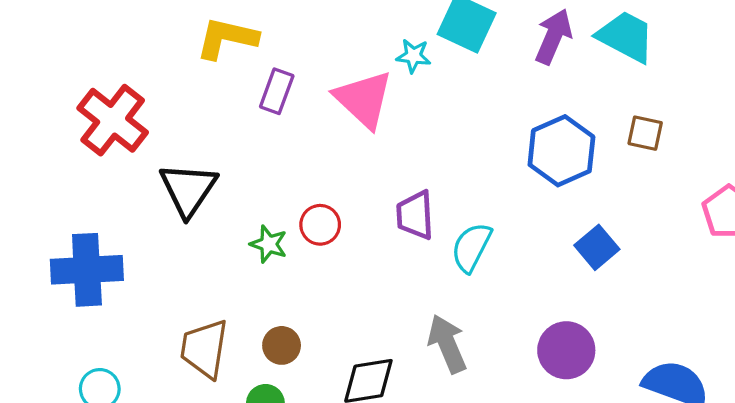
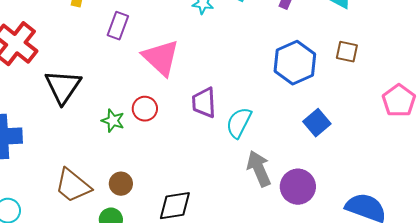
pink triangle: (364, 99) -> (161, 58), moved
gray arrow: (447, 344) -> (259, 169), moved
brown trapezoid: (204, 349) -> (73, 186), turned -60

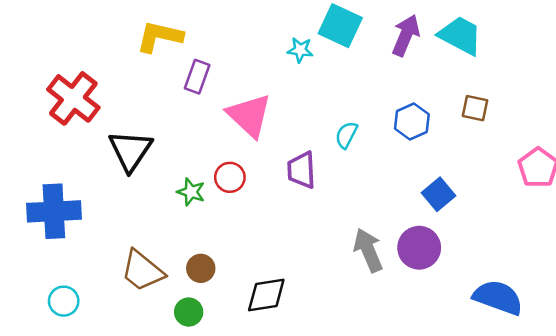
blue hexagon: (295, 63) -> (412, 122), size x0.7
cyan semicircle: (239, 123) -> (346, 135), moved, size x0.7
purple circle: (298, 187) -> (419, 248), moved

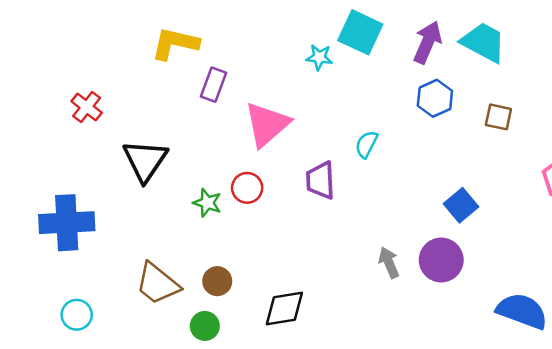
red cross: (73, 98) -> (87, 107), size x0.6
pink triangle: (249, 115) -> (267, 124), turned 36
blue hexagon: (412, 122) -> (435, 98), moved
gray arrow: (368, 250) -> (389, 262), size x0.7

